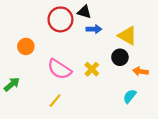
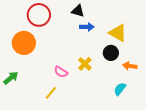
red circle: (60, 19) -> (39, 15), moved
orange circle: (26, 46) -> (24, 43), size x1.5
pink semicircle: (59, 69) -> (61, 72), moved, size x0.6

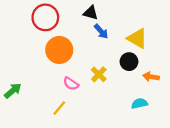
blue arrow: (87, 27) -> (101, 31), turned 48
orange circle: (24, 43) -> (59, 50), moved
cyan semicircle: (120, 89) -> (139, 103), turned 40

